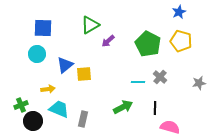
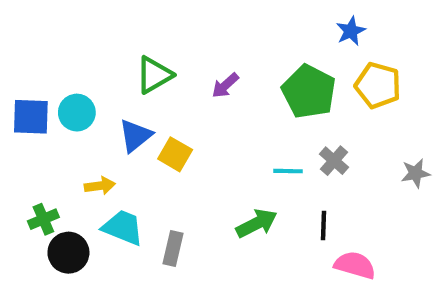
blue star: (179, 12) -> (351, 31), moved
green triangle: (90, 25) -> (154, 75), moved
blue square: (43, 28) -> (31, 117), moved
yellow square: (84, 74) -> (175, 154), turned 35

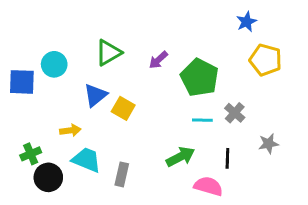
green pentagon: (309, 92) -> (200, 78), moved
cyan circle: (77, 113) -> (54, 64), moved
gray star: (416, 173) -> (269, 144), moved
pink semicircle: (355, 265) -> (208, 186), moved

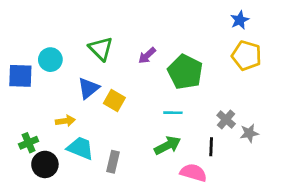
blue star: (246, 22) -> (240, 20), moved
green triangle: (108, 53) -> (101, 49), turned -45
gray cross: (235, 113) -> (226, 120), moved
cyan line: (202, 120) -> (173, 113), moved

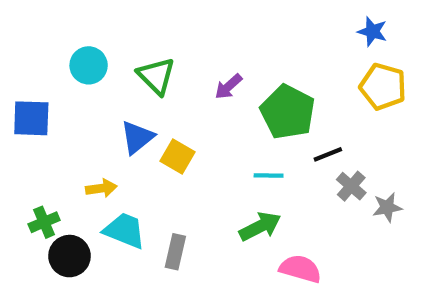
blue star: (240, 20) -> (372, 31), turned -30
cyan circle: (50, 60) -> (89, 65), moved
black line: (211, 147) -> (328, 154), moved, turned 66

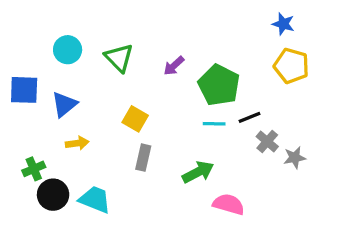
blue triangle: (137, 137) -> (64, 104), moved
cyan line: (269, 176) -> (214, 124), moved
cyan trapezoid: (125, 231) -> (95, 199), moved
gray rectangle: (175, 252) -> (143, 158), moved

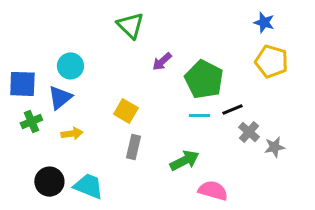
cyan circle: (68, 50) -> (70, 66), moved
green triangle: (119, 58) -> (130, 25), moved
green cross: (34, 169) -> (31, 122), moved

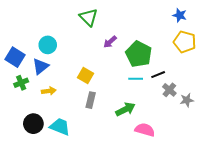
blue square: (22, 84) -> (15, 57), turned 30

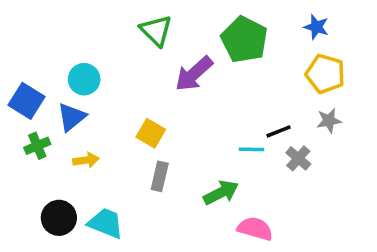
purple arrow: (110, 42) -> (194, 74), size x1.6
green pentagon: (139, 54) -> (244, 40), moved
cyan line: (136, 79) -> (252, 149), moved
gray star: (187, 100) -> (329, 121), moved

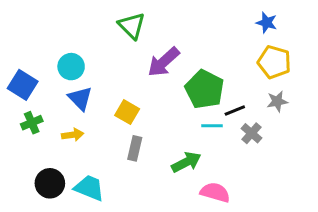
green pentagon: (244, 40) -> (204, 89), moved
blue triangle: (71, 117) -> (80, 98), moved, turned -36

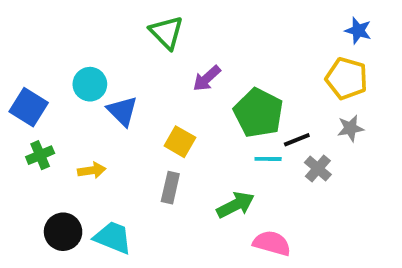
blue star: (267, 23) -> (358, 31), moved
purple arrow: (164, 62) -> (207, 78), size x0.7
blue triangle: (80, 98) -> (122, 111), moved
yellow square: (127, 112) -> (180, 142), moved

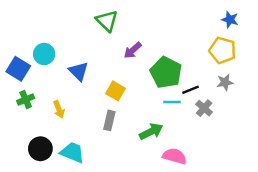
cyan circle: (90, 84) -> (44, 54), moved
yellow arrow: (92, 170) -> (59, 109), turned 77

